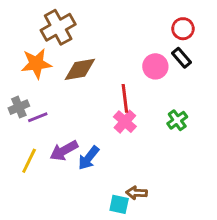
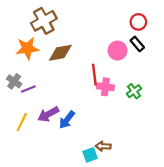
gray cross: (19, 107) -> (14, 81), turned -32
pink cross: (125, 122) -> (105, 87), moved, turned -35
cyan square: (119, 204) -> (90, 155), turned -32

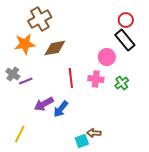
black rectangle: (137, 44) -> (125, 40), size x1.5
pink circle: (117, 51) -> (107, 57), moved
red line: (94, 75) -> (71, 78), moved
yellow line: (22, 122) -> (20, 134), moved

